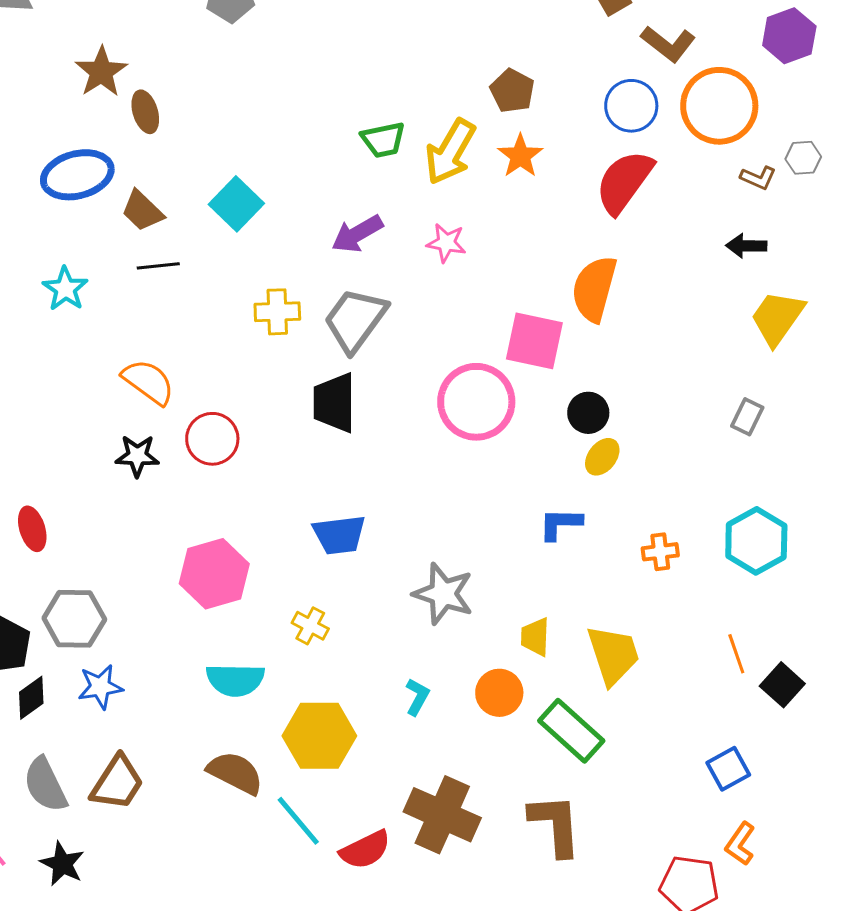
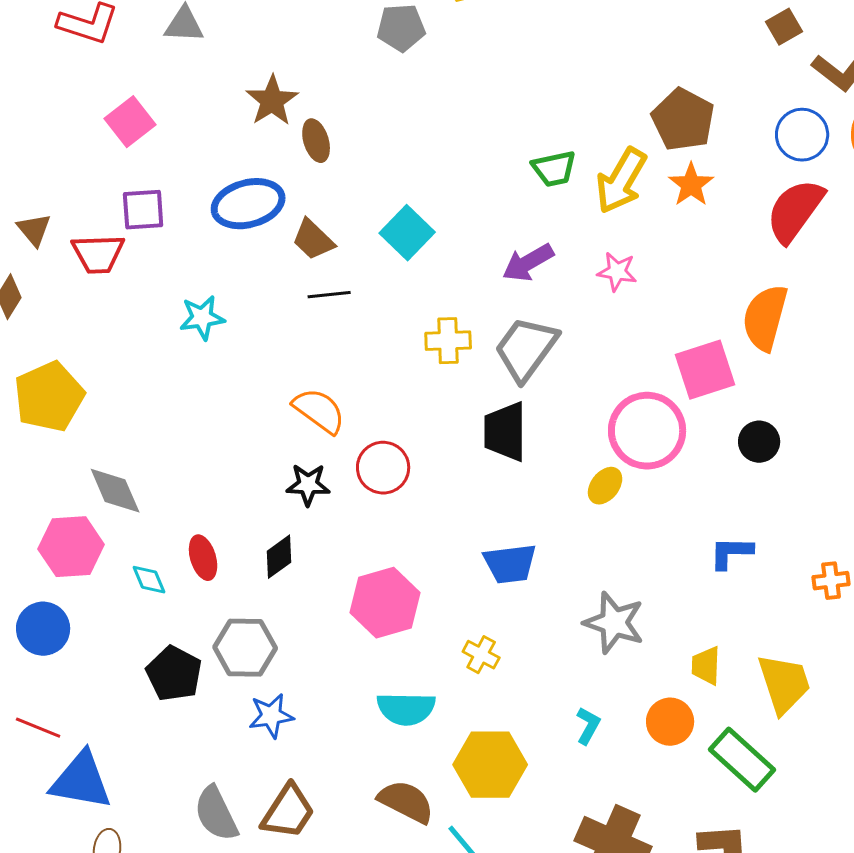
brown pentagon: (512, 91) -> (683, 120), size x1.4
cyan star: (65, 289) -> (202, 318), moved, turned 30
pink square: (534, 341) -> (705, 370), turned -30
yellow ellipse: (602, 457) -> (605, 486), moved
black diamond: (31, 698) -> (279, 557), moved

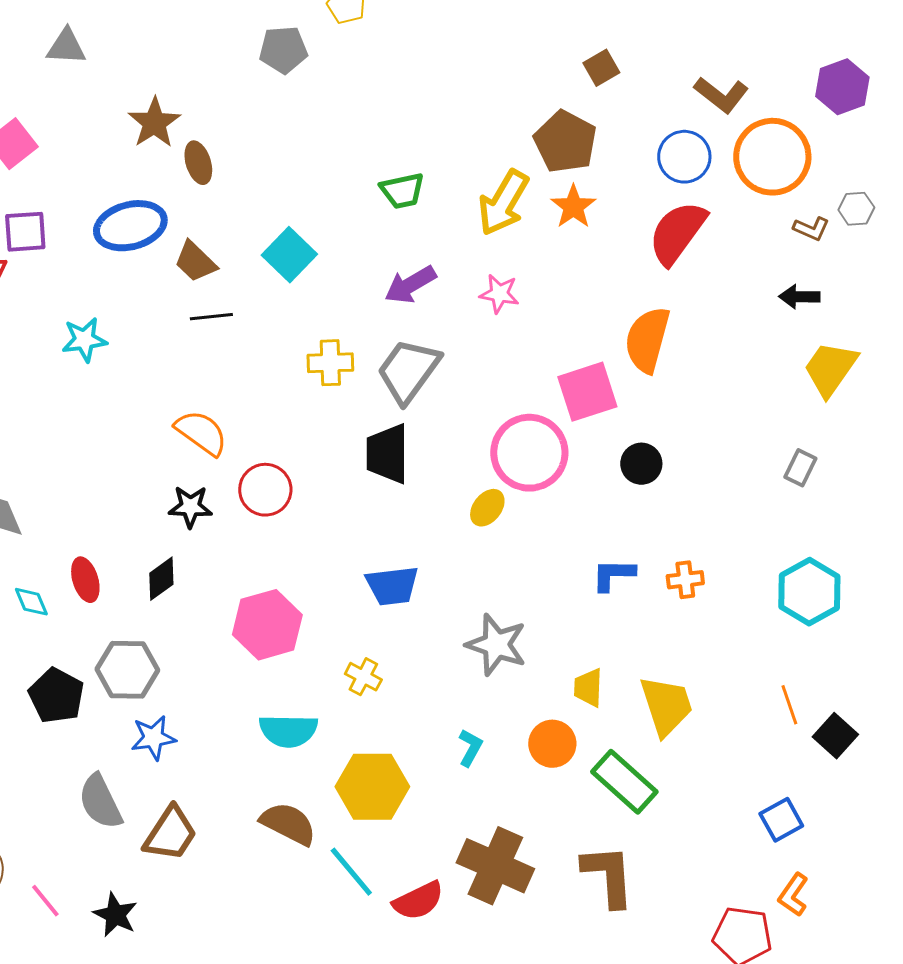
brown square: (784, 27) -> (601, 68), moved
green trapezoid: (554, 169) -> (402, 191), moved
orange cross: (831, 581) -> (685, 580), moved
gray semicircle: (216, 814) -> (100, 802), moved

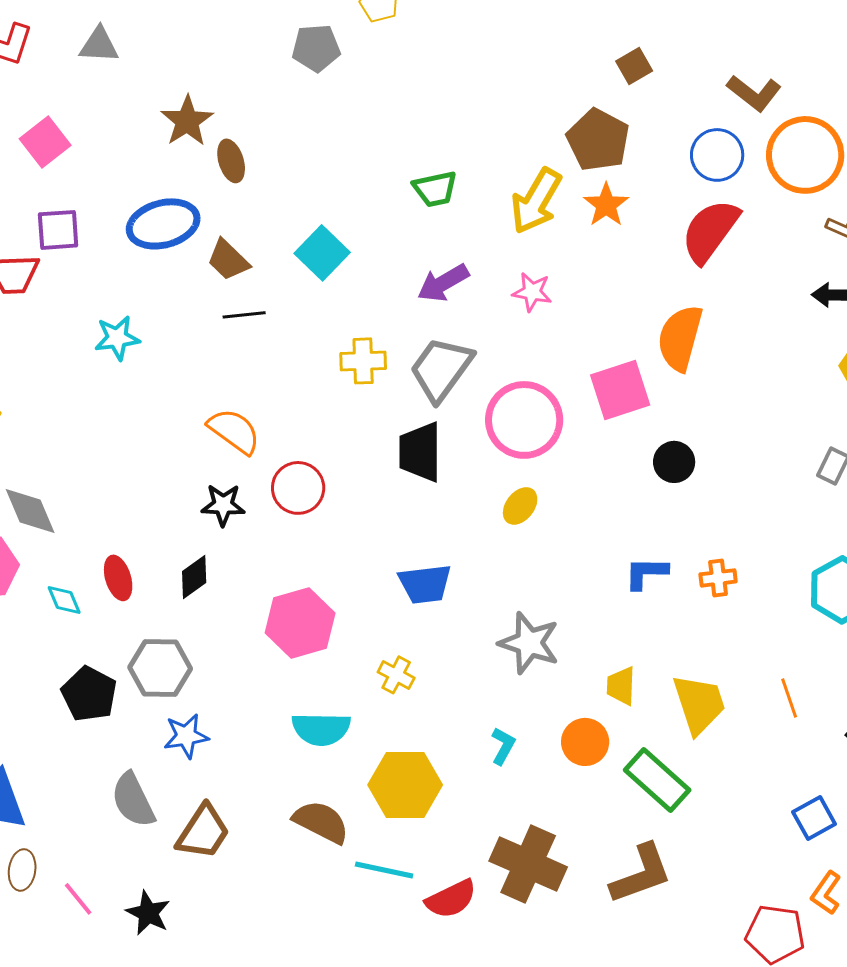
pink circle: (529, 453) -> (524, 420), moved
orange line: (789, 705) -> (789, 698), moved
cyan line: (351, 872) -> (384, 870), turned -38
brown L-shape: (608, 876) -> (641, 874), turned 74

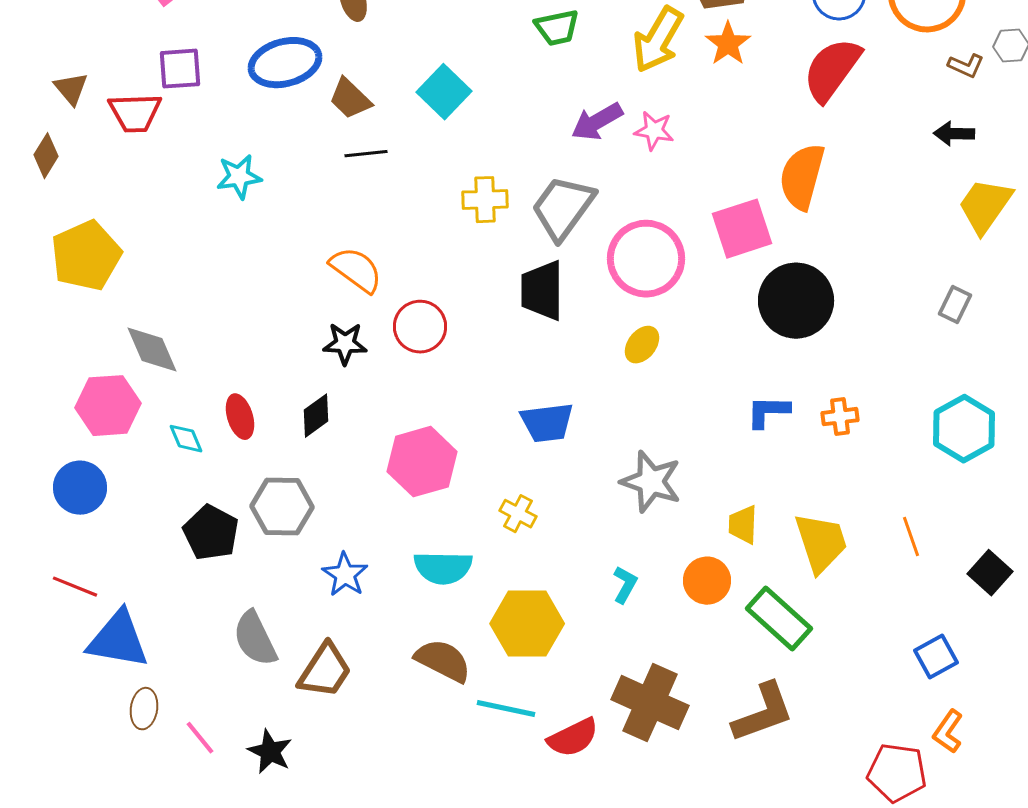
purple arrow: (443, 283) -> (597, 122), moved
black circle: (674, 462) -> (796, 301), size x1.8
blue star: (186, 736) -> (345, 575), moved, turned -30

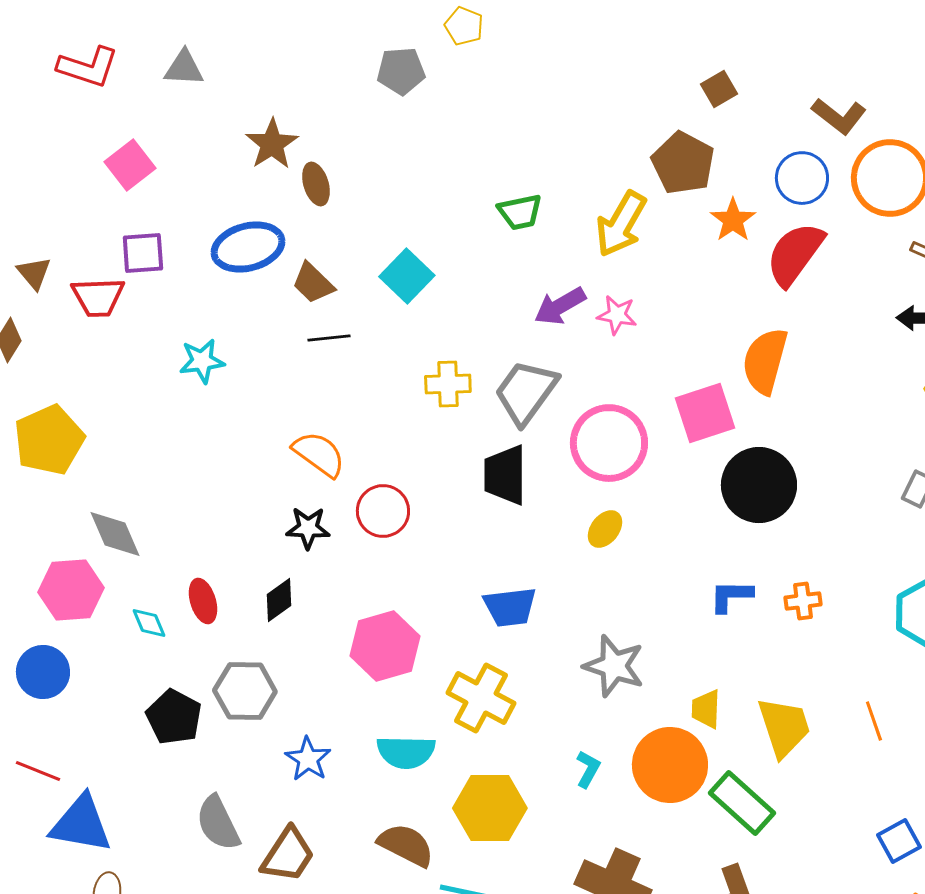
orange star: (728, 44) -> (733, 220), moved
yellow cross: (518, 514) -> (481, 698), size x1.8
orange circle: (707, 581) -> (670, 765), size x1.6

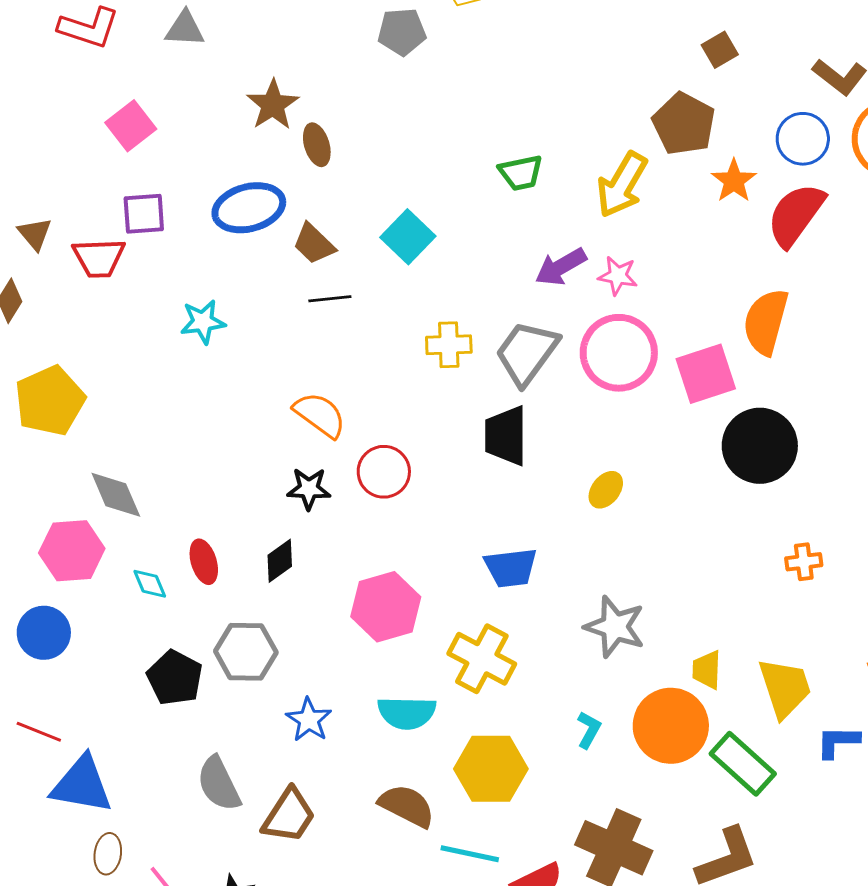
pink circle: (609, 443) -> (619, 353), moved
blue L-shape: (731, 596) -> (838, 742), moved

